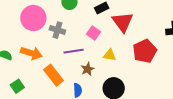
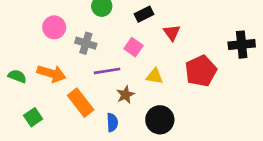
pink circle: (33, 18) -> (54, 27), size x0.7
red triangle: (123, 22) -> (172, 33), size x0.6

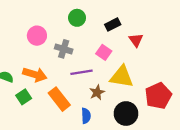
red pentagon: (201, 71) -> (158, 96), moved
yellow triangle: (155, 76) -> (122, 77), size x1.6
green square: (33, 117) -> (24, 97), moved

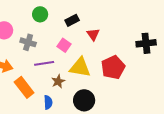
red pentagon: (158, 96) -> (113, 67), moved

